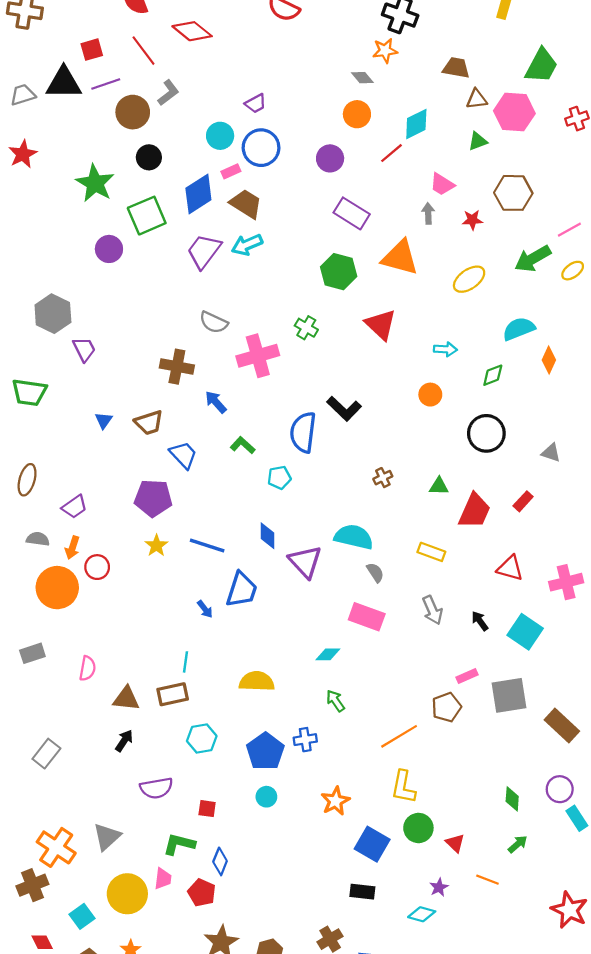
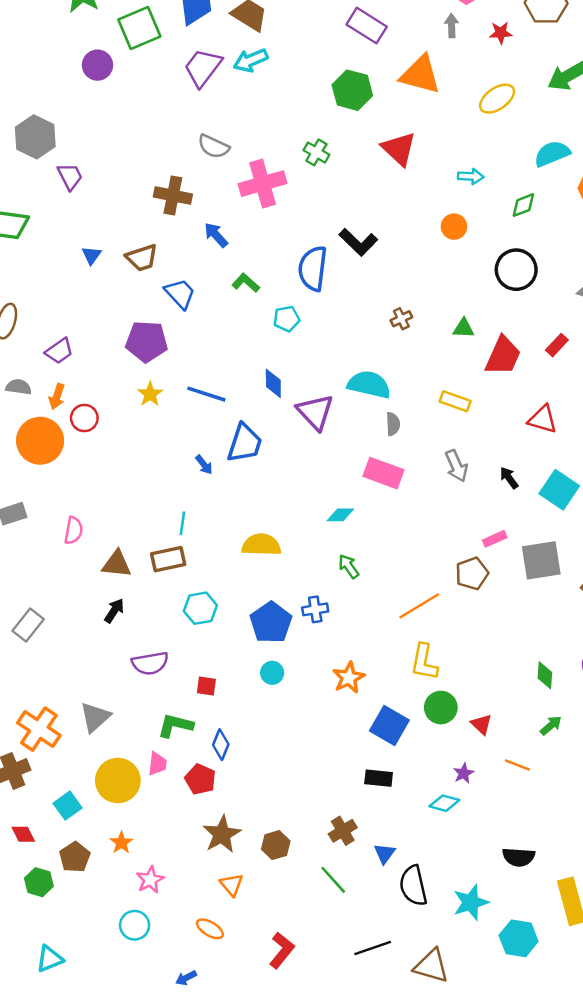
gray semicircle: (375, 572) -> (393, 424), turned 30

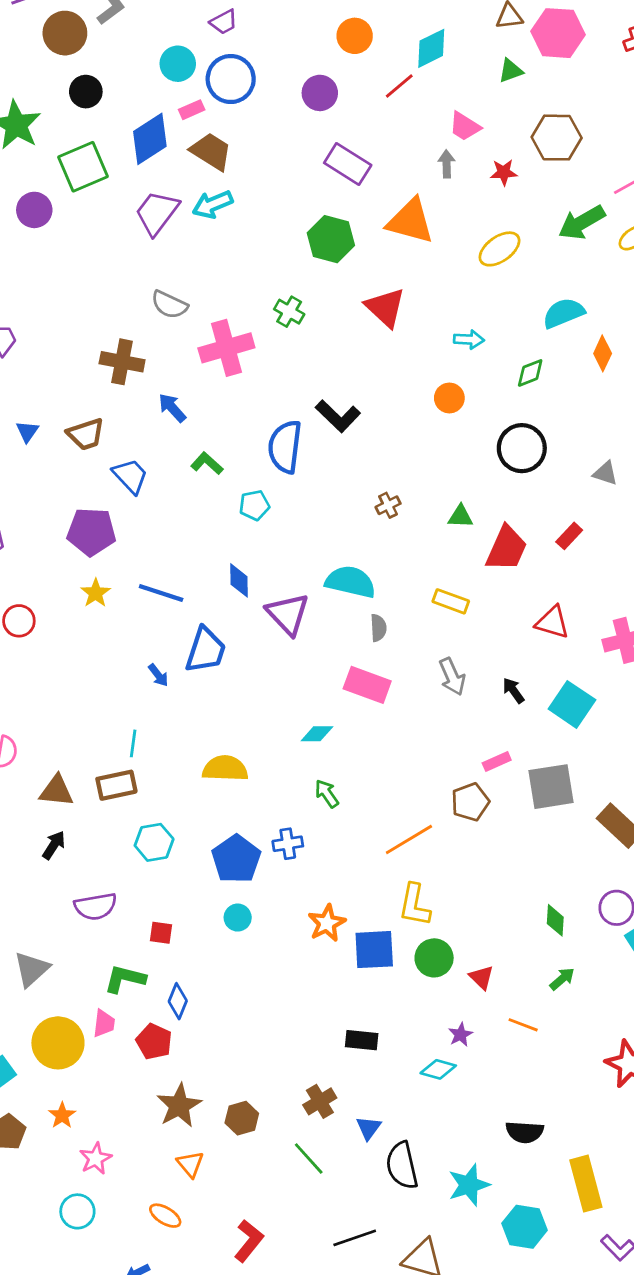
blue square: (389, 725) -> (374, 950), moved, turned -33

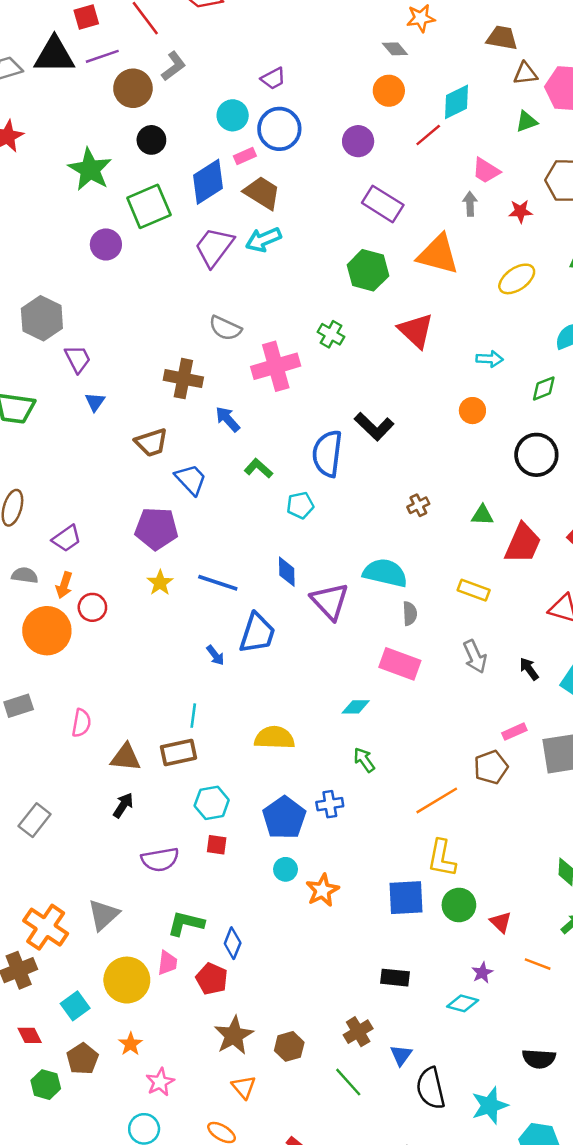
blue triangle: (27, 431) -> (95, 402), moved
orange star: (327, 923) -> (322, 890), moved
red square: (161, 933) -> (217, 845), moved

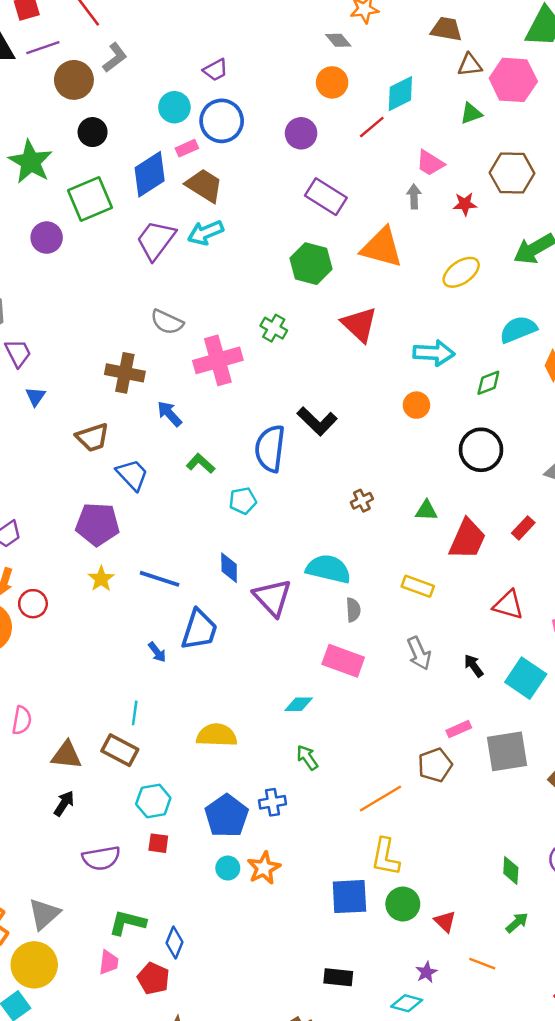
cyan arrow: (490, 359) -> (434, 353), size x1.5
brown rectangle: (178, 752) -> (120, 750), turned 40
orange star: (322, 890) -> (264, 868), moved
yellow circle: (127, 980) -> (34, 965), moved

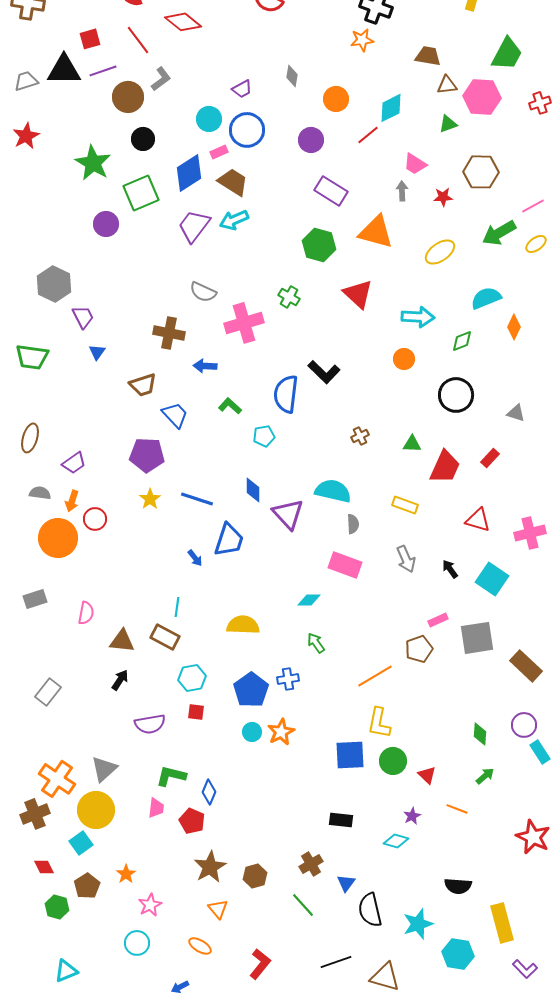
gray diamond: (338, 40) -> (292, 76), moved, turned 50
blue arrow: (169, 414) -> (205, 366), turned -45

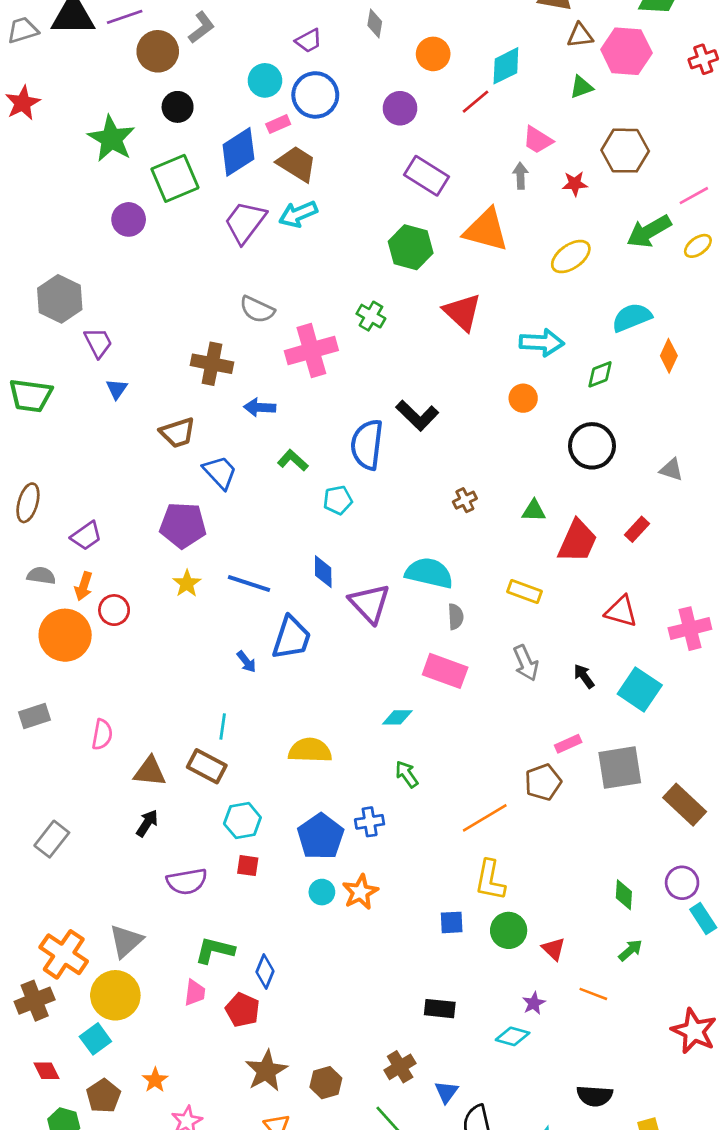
blue square: (350, 755) -> (452, 922), size x0.6

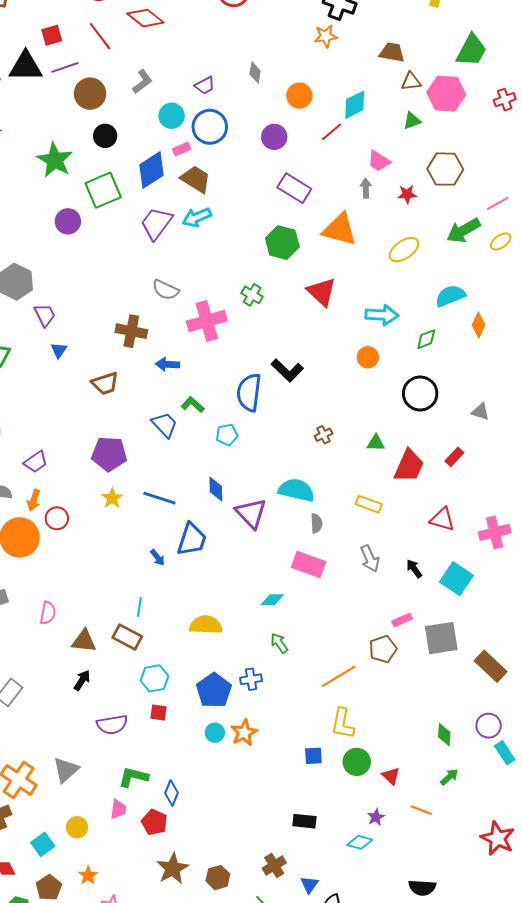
gray L-shape: (201, 27) -> (142, 82), moved
blue trapezoid: (220, 472) -> (165, 425), moved
yellow circle: (115, 995) -> (77, 827), moved, size x0.6

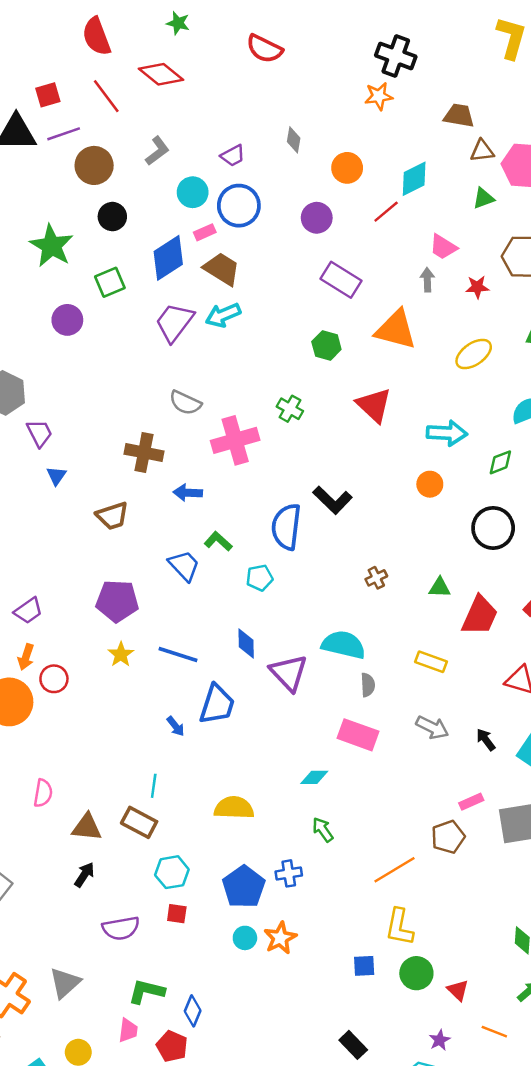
green square: (103, 190) -> (110, 282), size x0.7
green hexagon: (282, 243) -> (326, 345), size x0.7
gray arrow: (370, 559) -> (432, 727), turned -40
black rectangle: (304, 821) -> (353, 1045), turned 40

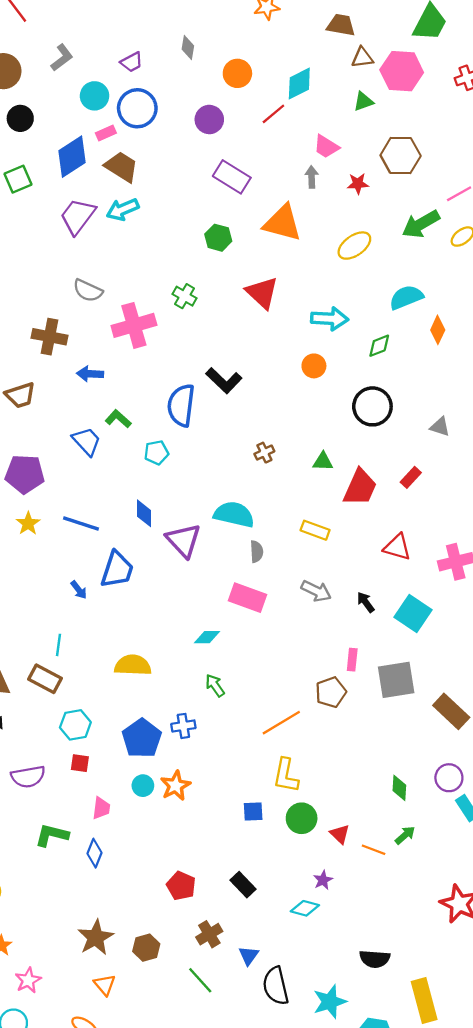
pink rectangle: (471, 802) -> (352, 660), turned -60
pink trapezoid: (128, 1030) -> (101, 808), moved
orange line: (494, 1032) -> (374, 850), moved
red pentagon: (172, 1046) -> (181, 886), moved

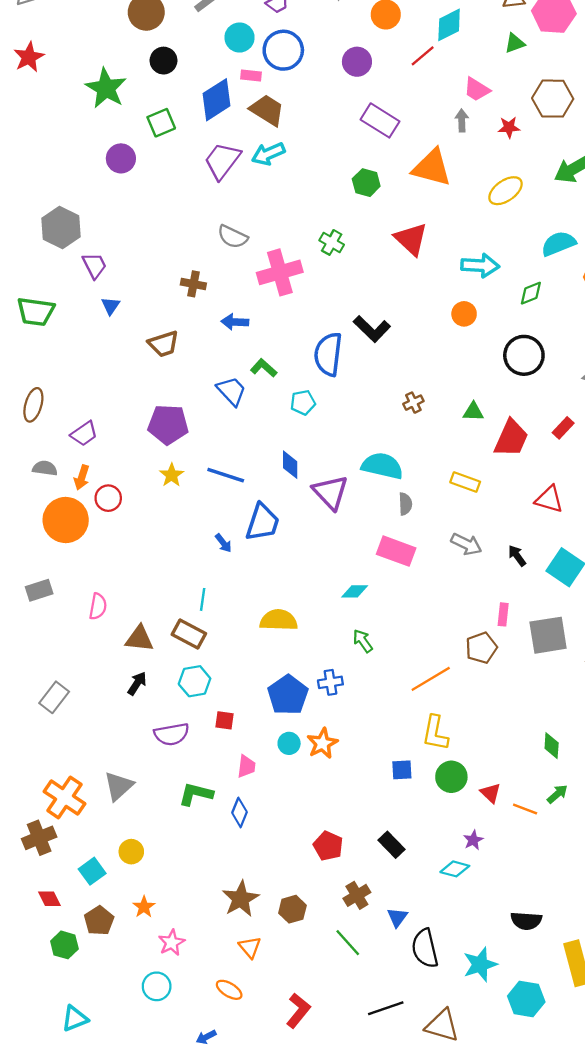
pink rectangle: (106, 133) -> (251, 76), turned 30
brown cross: (50, 337) -> (193, 284), size x0.7
cyan hexagon: (75, 725) -> (195, 681), moved

